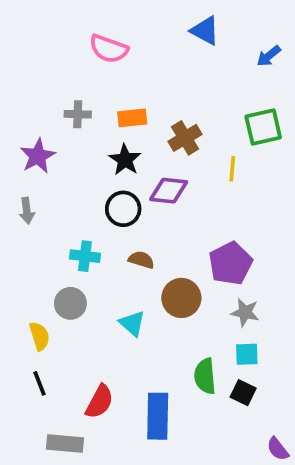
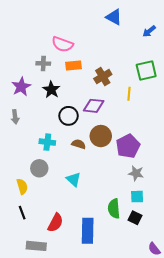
pink semicircle: (109, 49) -> (62, 44), moved
black star: (125, 160) -> (51, 90), moved
brown circle: (181, 298) -> (101, 136), moved

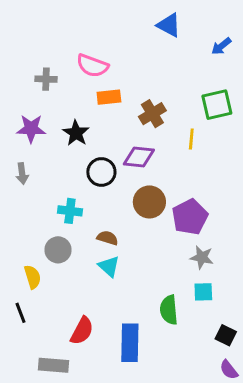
gray cross: (43, 63) -> (46, 79), moved
purple star: (21, 87) -> (31, 129), turned 30
brown semicircle: (79, 144) -> (107, 238), moved
black line: (22, 213) -> (21, 313), moved
black square: (135, 218) -> (226, 335), moved

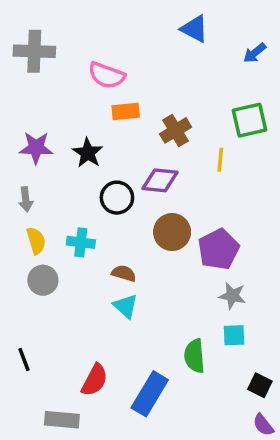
gray cross: (46, 79) -> (34, 51), moved, size x1.6
gray circle: (58, 250) -> (43, 280), moved
yellow semicircle: (33, 277) -> (36, 241), moved
blue rectangle: (130, 343) -> (150, 394), turned 30

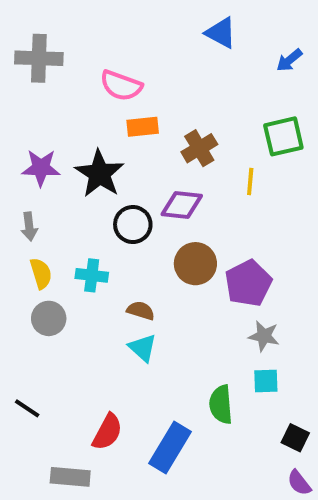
black star: (88, 153) -> (100, 174), size x1.4
black line: (24, 359) -> (27, 408), turned -35

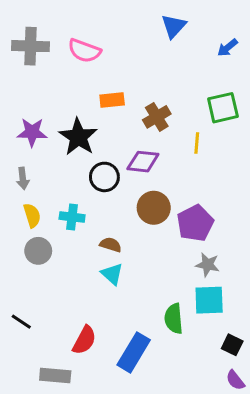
blue triangle: (221, 33) -> (174, 26), turned 44
pink semicircle: (121, 86) -> (84, 51), moved
cyan square: (266, 381) -> (209, 300), size x1.5

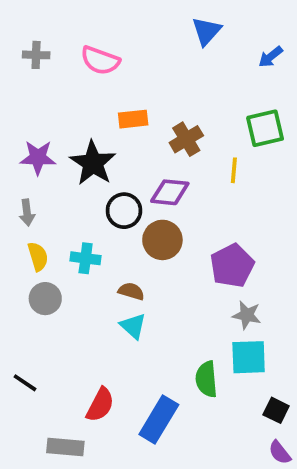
gray cross: (31, 46) -> (36, 55), size x0.6
brown circle: (154, 208) -> (162, 240), moved

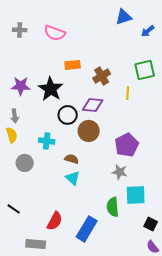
blue triangle: (206, 31) -> (124, 17), moved, turned 30
yellow semicircle: (38, 256) -> (12, 135), moved
gray star: (247, 315) -> (120, 172), moved

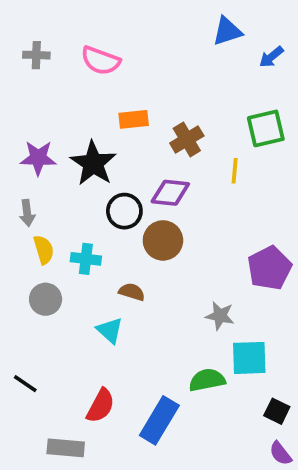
yellow semicircle: (12, 135) -> (44, 250), moved
purple pentagon: (127, 145) -> (269, 268), moved
cyan triangle: (73, 178) -> (110, 330), moved
green semicircle: (113, 207) -> (207, 380), turned 84

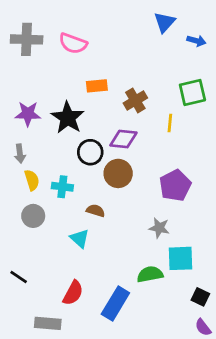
blue triangle: (227, 31) -> (165, 22), turned -30
gray cross: (36, 55) -> (27, 39), size x1.6
blue arrow: (271, 57) -> (196, 41), turned -126
purple pentagon: (269, 268) -> (175, 185), moved

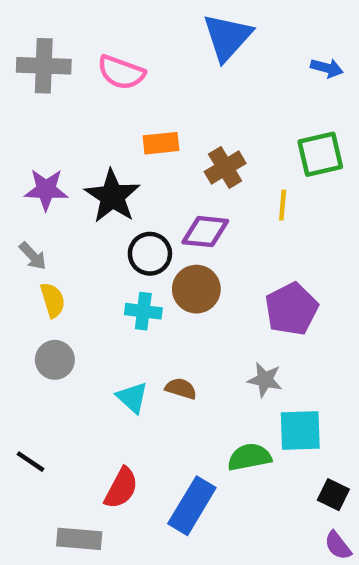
blue triangle: (165, 22) -> (227, 37), moved, size x1.4
gray arrow: (20, 154) -> (33, 256), turned -36
cyan cross: (62, 187) -> (143, 311), moved
brown semicircle: (96, 211) -> (181, 389), moved

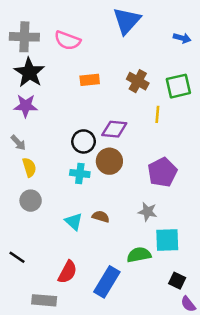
brown cross: (225, 167) -> (138, 81), moved, turned -30
black star: (112, 196) -> (29, 73), moved
black square: (333, 495) -> (177, 281), moved

